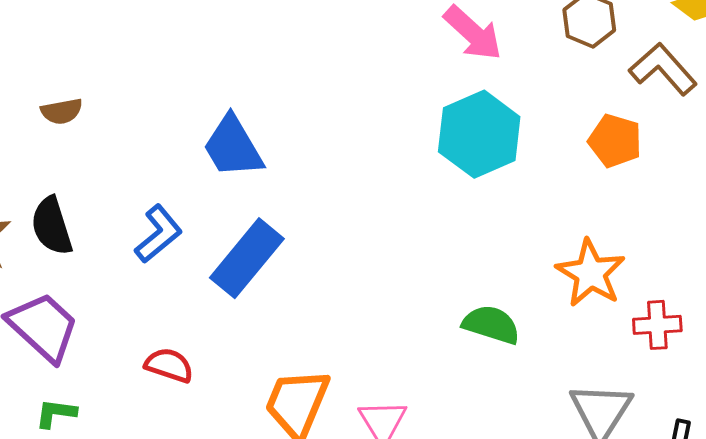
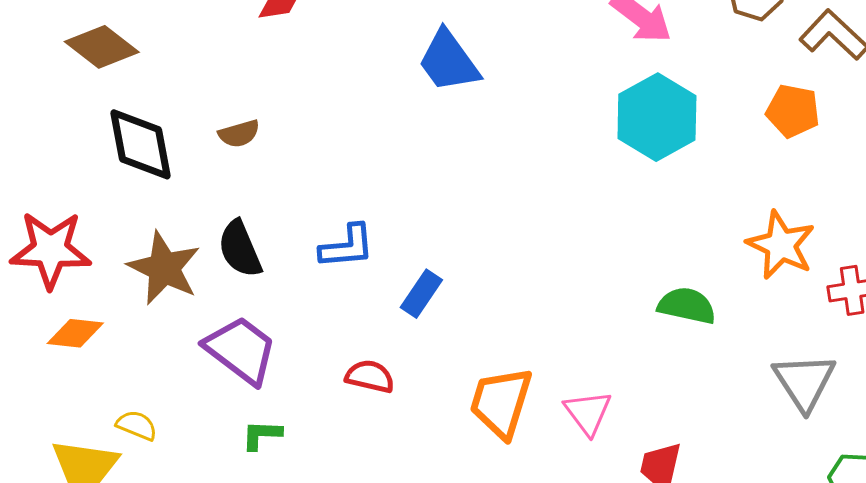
blue trapezoid: (233, 147) -> (449, 61), moved
blue L-shape: (158, 234) -> (347, 247), turned 40
blue rectangle: (247, 258) -> (421, 294), moved, size x0.6

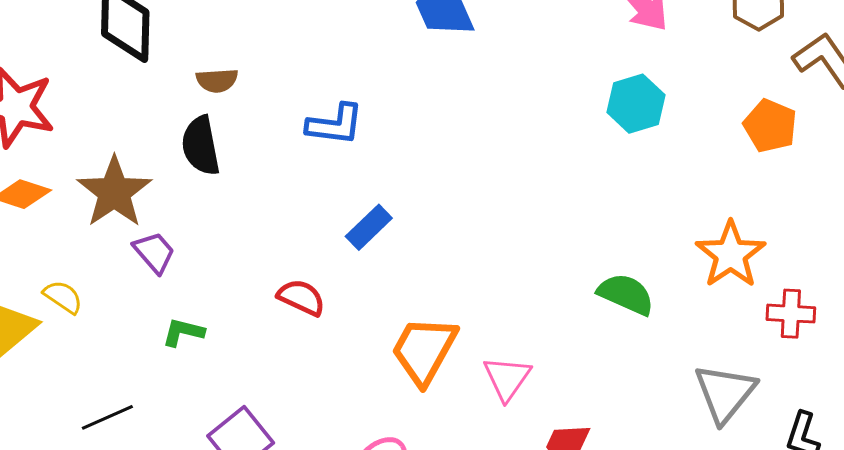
cyan hexagon: (657, 117) -> (636, 104), size x0.7
brown semicircle: (239, 134) -> (217, 80), moved
blue L-shape: (347, 247) -> (335, 124), moved
brown star: (164, 268) -> (114, 192), moved
purple trapezoid: (241, 350) -> (154, 252), moved, size x0.6

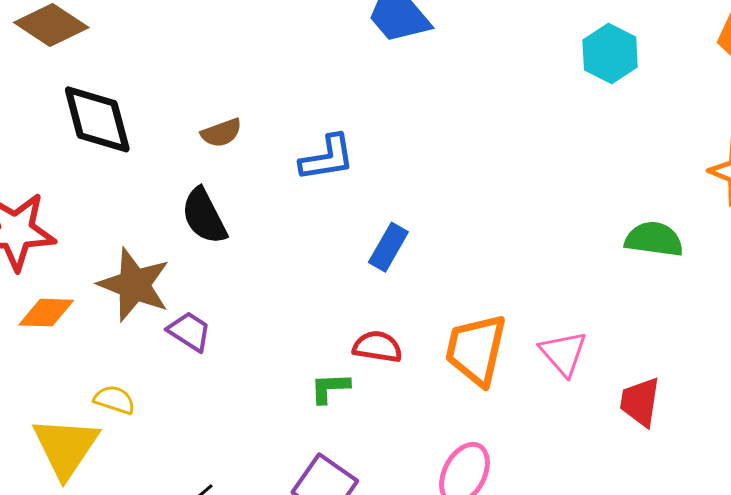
brown semicircle: (217, 80) -> (221, 133), moved
red semicircle: (301, 297) -> (377, 347), moved
green L-shape: (183, 332) -> (330, 388), moved

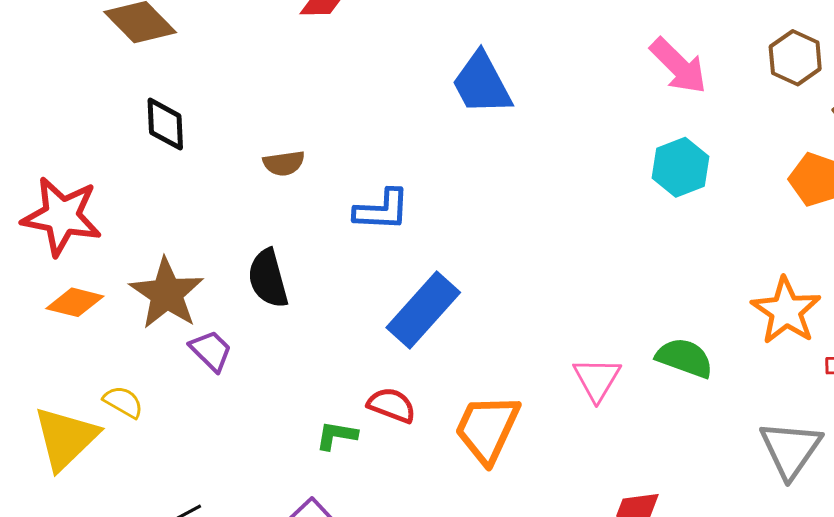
black diamond: (97, 119) -> (165, 124), size x0.7
black semicircle: (204, 216) -> (268, 278), moved
blue rectangle: (388, 247) -> (423, 310), size x1.6
pink triangle: (563, 353) -> (597, 379), moved

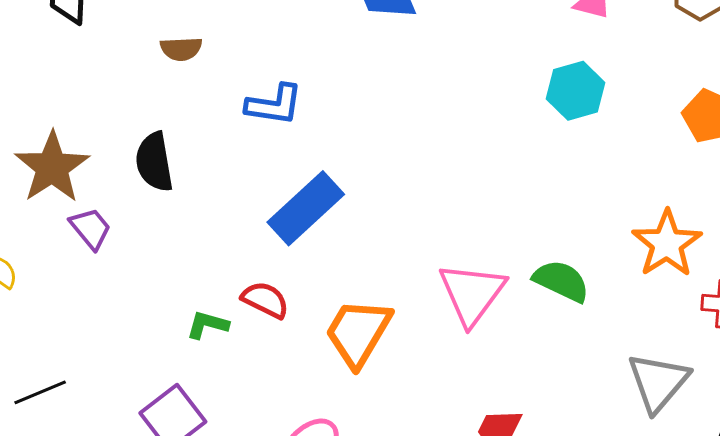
pink triangle: (597, 379) -> (472, 294), size x1.4

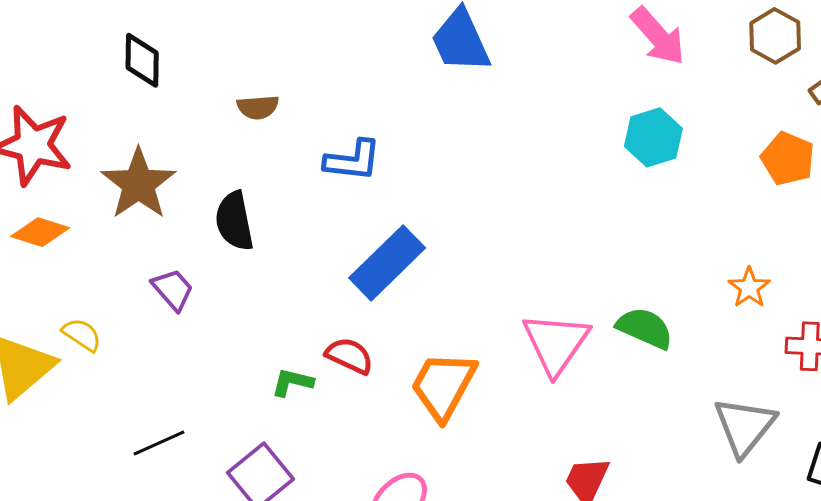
brown star: (52, 167) -> (139, 184), moved
orange star: (667, 244) -> (749, 288), size x0.6
black line: (40, 392) -> (159, 443), moved

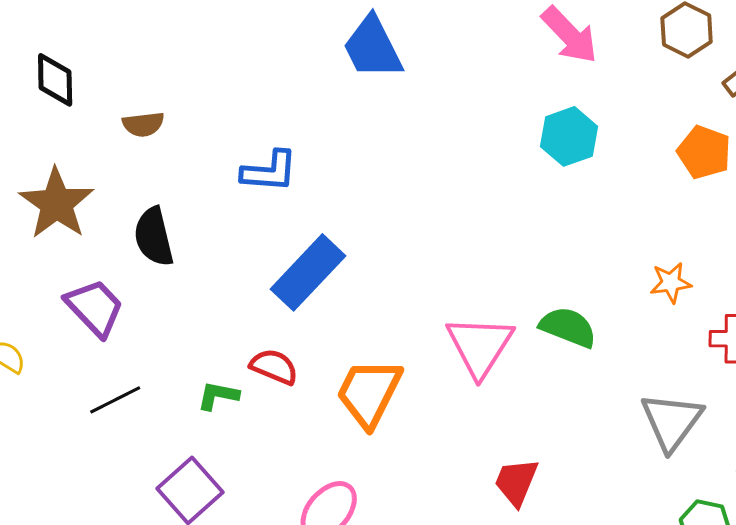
brown semicircle: (258, 107) -> (143, 124), moved
orange star: (749, 288) -> (671, 283), turned 30
purple trapezoid: (173, 289) -> (95, 308), size x1.4
black line: (159, 443) -> (115, 400), moved

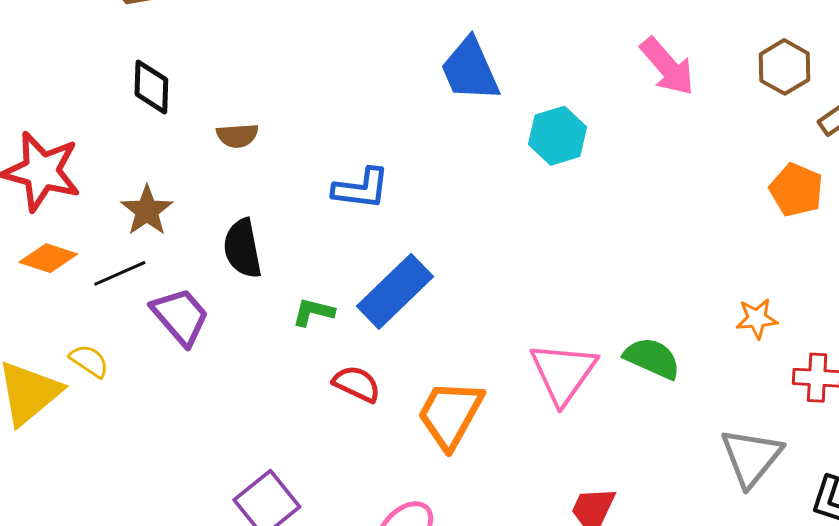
cyan hexagon: (569, 136) -> (558, 136), moved
brown star: (56, 203) -> (147, 211), size x0.7
green L-shape: (218, 396) -> (313, 312), moved
black line: (115, 400) -> (120, 273), moved

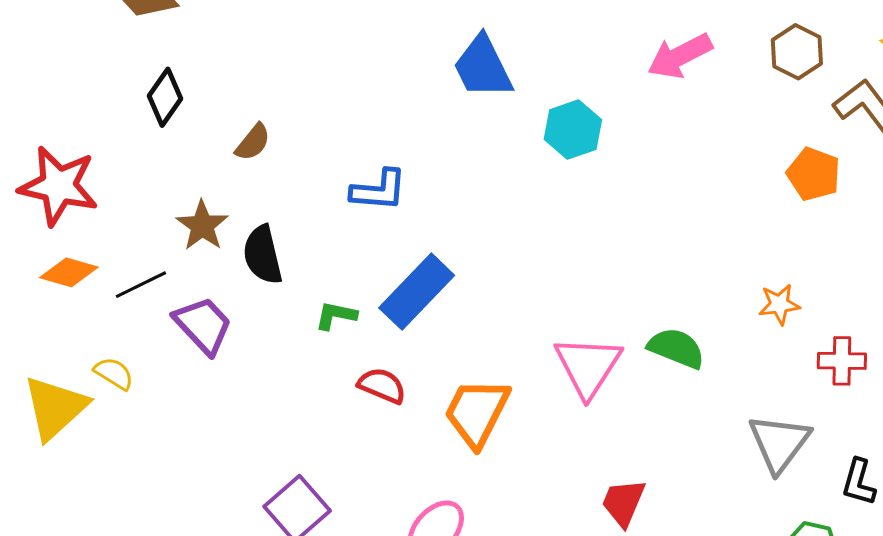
pink arrow: (667, 66) -> (680, 56), turned 106
black diamond: (151, 87) -> (165, 97), turned 36
brown semicircle: (237, 136) -> (253, 142), turned -45
brown star: (147, 211) -> (202, 226), moved

